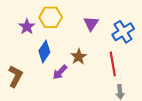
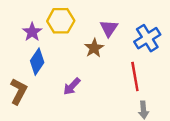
blue diamond: (44, 51) -> (37, 62), moved
brown star: (79, 57) -> (94, 48), moved

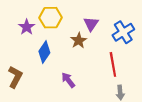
blue diamond: (37, 62) -> (44, 52), moved
purple arrow: (72, 86) -> (68, 80), moved, turned 98

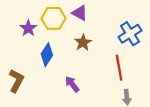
purple triangle: (91, 24) -> (80, 13), moved, turned -35

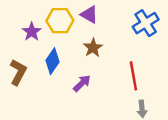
blue cross: (130, 34) -> (146, 23), moved
brown L-shape: (16, 81) -> (18, 72), moved
purple arrow: (72, 84) -> (82, 83), moved, turned 84

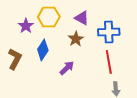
purple triangle: (89, 15) -> (82, 18), moved
blue cross: (146, 23) -> (109, 32), moved, turned 30

